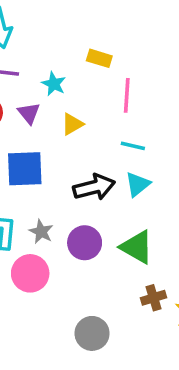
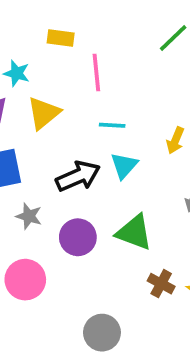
yellow triangle: (72, 124) -> (44, 113), size x1.4
gray star: (41, 232) -> (29, 216), moved
brown cross: (153, 298) -> (161, 284), turned -35

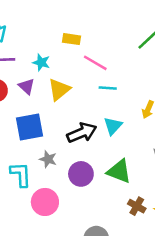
pink line: (96, 73) -> (95, 63), turned -55
cyan line: (112, 125) -> (108, 88), moved

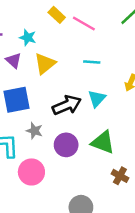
yellow rectangle: (71, 39) -> (57, 15), turned 35
pink line: (95, 63) -> (84, 23), moved

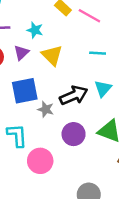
purple triangle: (14, 61) -> (21, 53), turned 35
yellow triangle: (45, 64) -> (52, 55), turned -35
gray star: (34, 131) -> (46, 109), moved

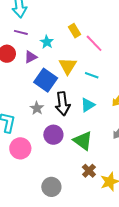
yellow triangle: (52, 55) -> (68, 66), moved
blue square: (25, 91) -> (46, 80), moved, turned 30
black arrow: (74, 95) -> (63, 104), turned 90

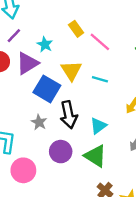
purple line: (21, 32) -> (14, 36), turned -56
purple triangle: (31, 57) -> (27, 63), size x1.5
cyan triangle: (88, 105) -> (98, 126), moved

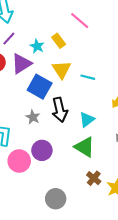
yellow rectangle: (76, 29) -> (59, 41), moved
pink line: (100, 42) -> (80, 21), moved
purple circle: (61, 152) -> (42, 150), moved

